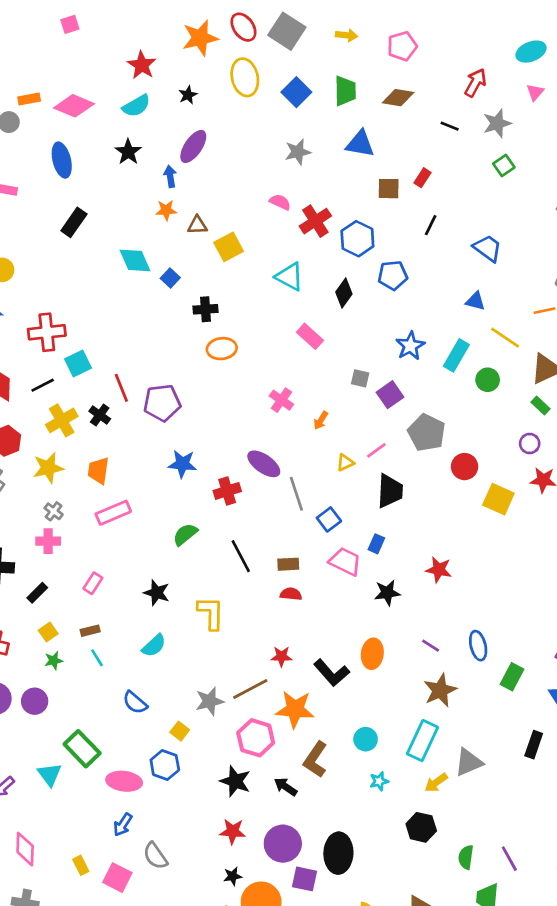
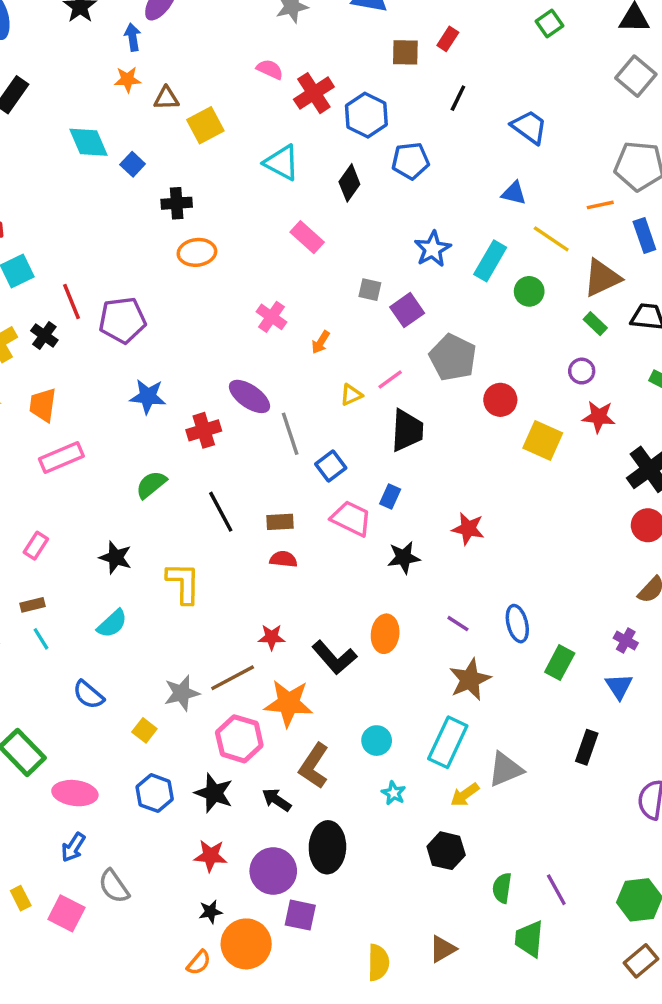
blue hexagon: (165, 765) -> (155, 793), moved
cyan star: (379, 781) -> (394, 793), turned -30
black ellipse: (338, 853) -> (327, 847), moved

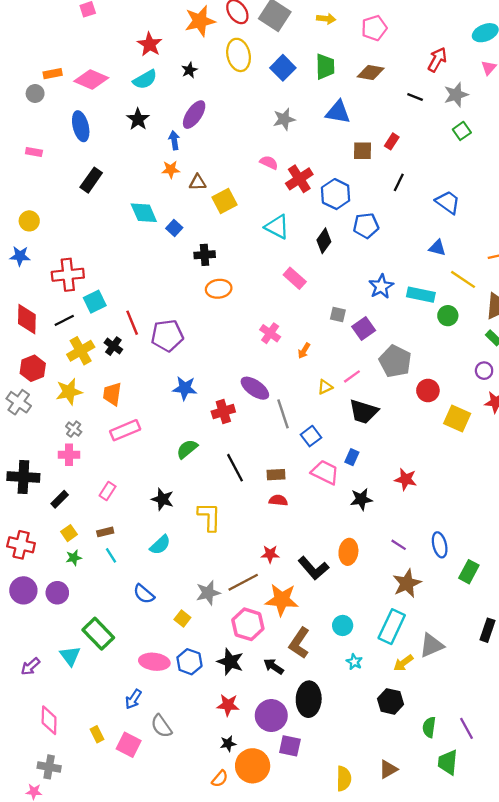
cyan rectangle: (490, 261) -> (421, 295), turned 72
black trapezoid: (407, 430) -> (364, 412), turned 104
pink ellipse: (75, 793) -> (154, 662), moved

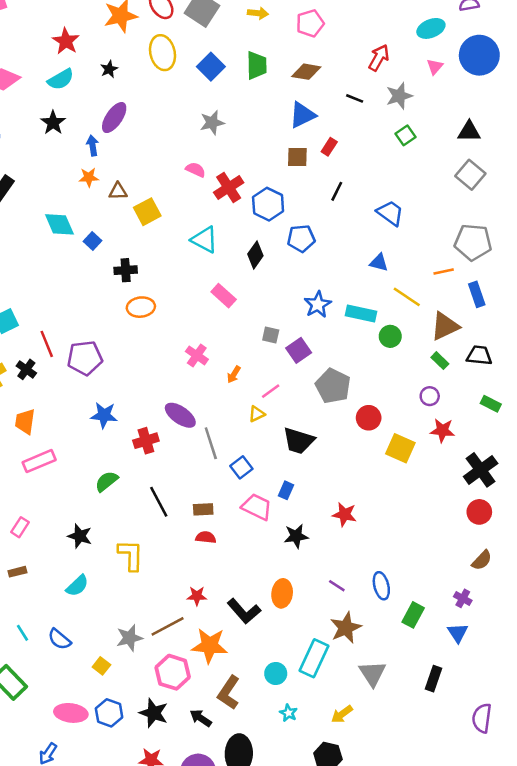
blue triangle: (338, 112) -> (302, 115), moved, turned -36
pink line: (352, 376) -> (271, 391), moved
cyan line: (111, 555) -> (23, 633), moved
cyan rectangle: (392, 627) -> (314, 658), moved
gray triangle: (431, 645) -> (372, 674), moved, turned -40

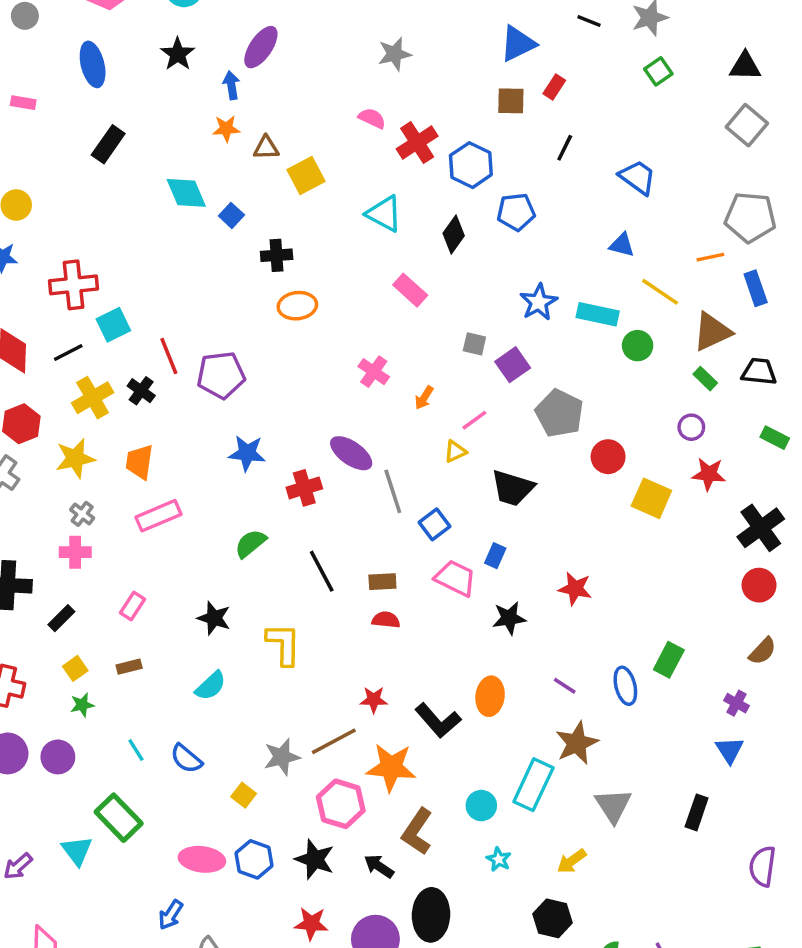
green rectangle: (413, 615) -> (669, 660), moved

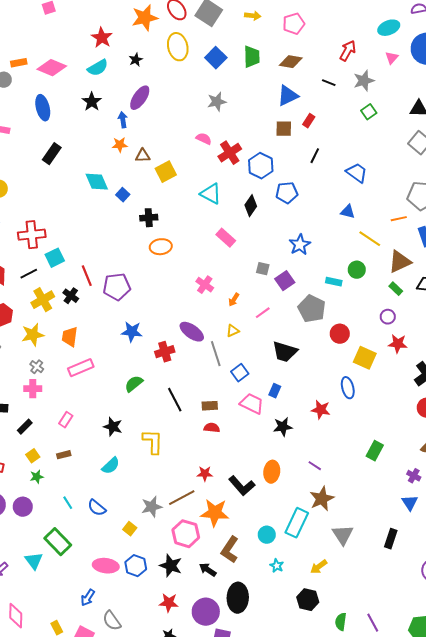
cyan rectangle: (598, 314) -> (334, 282), moved, size x0.7
yellow triangle: (455, 451) -> (233, 331), moved
blue ellipse: (625, 686) -> (348, 388), moved

